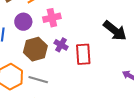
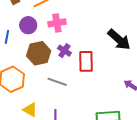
gray line: (38, 80) -> (57, 82), moved

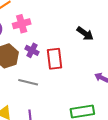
black arrow: (119, 40) -> (85, 34), size x0.7

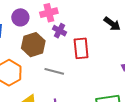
purple cross: (32, 50) -> (59, 31), moved

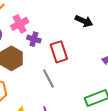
gray line: (54, 71) -> (48, 78), moved, turned 60

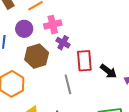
black arrow: (84, 21) -> (108, 71), moved

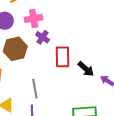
gray line: (68, 84) -> (35, 89), moved

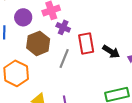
gray line: (35, 89) -> (64, 58), moved, turned 42

